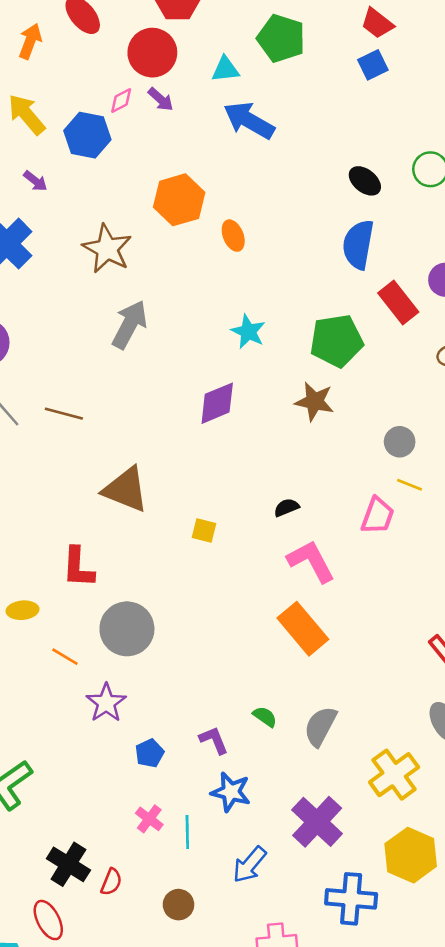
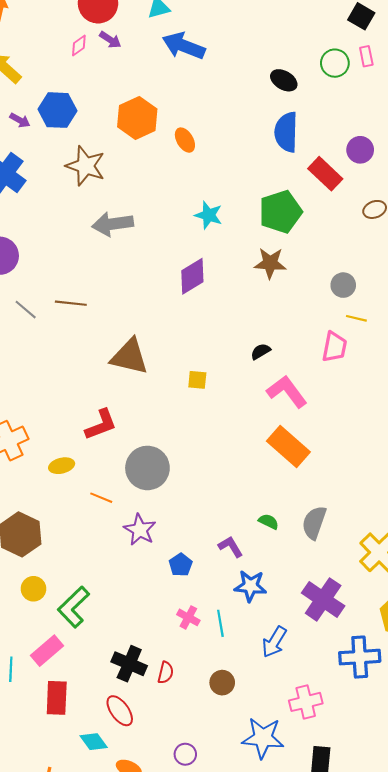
blue hexagon: (87, 135) -> (58, 110), moved
gray arrow: (129, 325) -> (113, 224), turned -117
red L-shape: (78, 567) -> (101, 425), turned -105

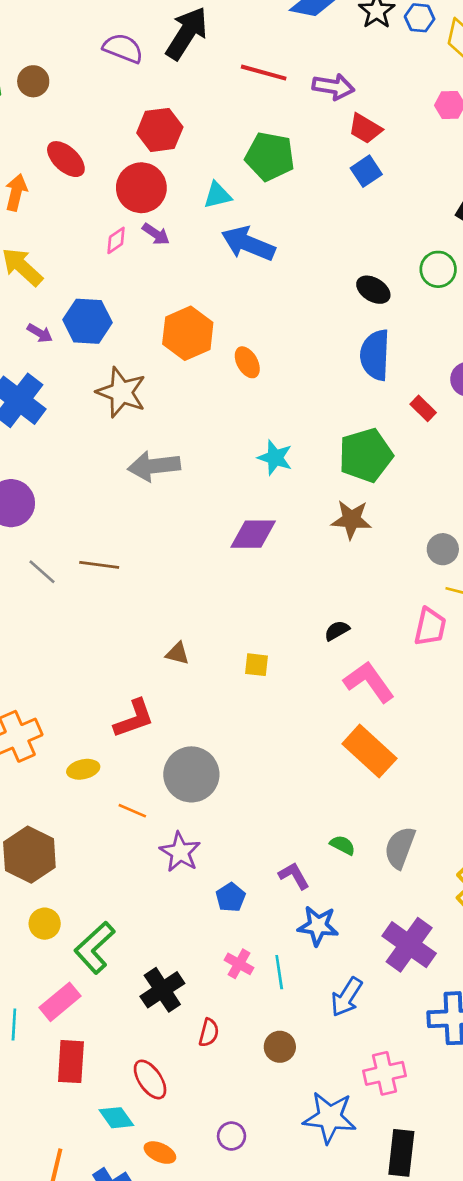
red rectangle: (325, 174) -> (423, 408), size x0.6
purple diamond: (192, 276) -> (253, 534), turned 30
brown triangle: (129, 357) -> (178, 653), moved, size x0.5
black cross: (129, 664) -> (162, 990), moved, turned 32

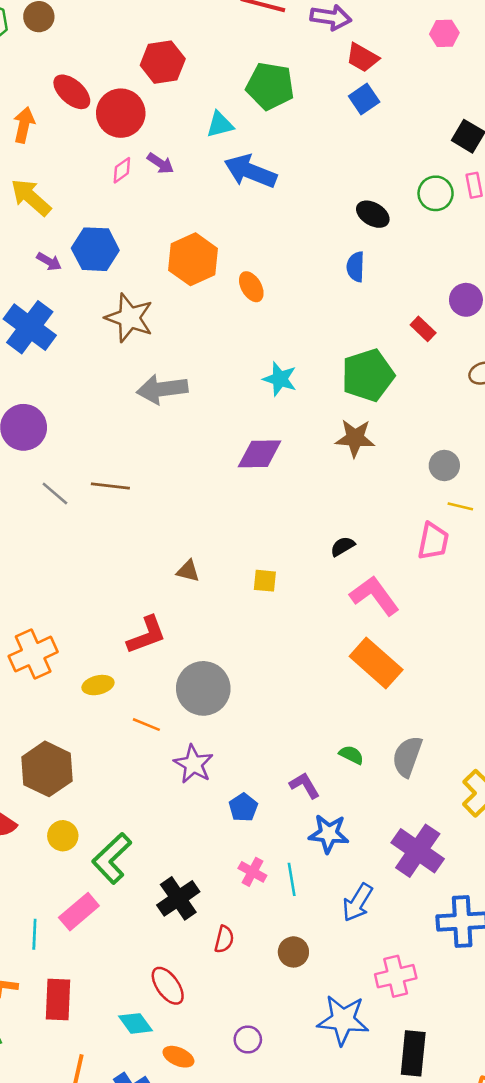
red circle: (141, 188) -> (121, 113), moved
blue semicircle: (375, 355) -> (356, 267), moved, size x0.6
red rectangle: (71, 1062) -> (58, 999), moved

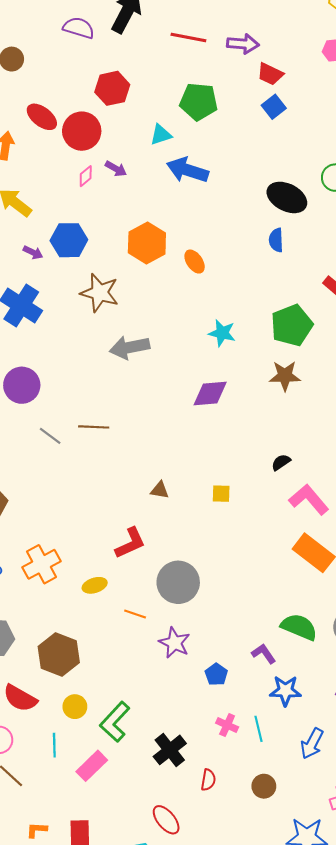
black ellipse: (373, 214) -> (287, 197), size x1.5
green semicircle: (351, 755) -> (299, 627), size x1.8
cyan line: (34, 934) -> (54, 745), moved

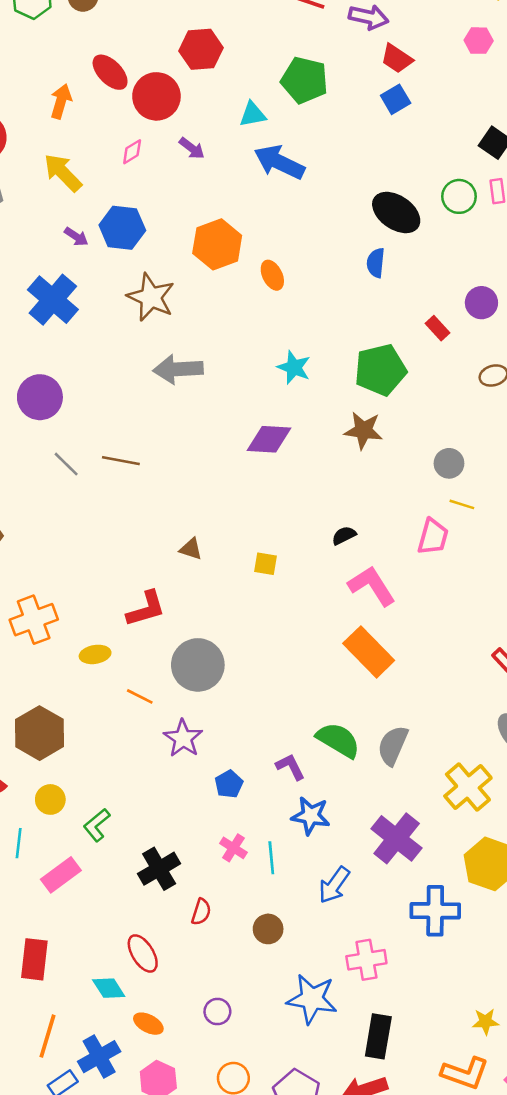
pink diamond: (86, 176) -> (132, 152), moved
green L-shape: (115, 722) -> (97, 825), size x0.7

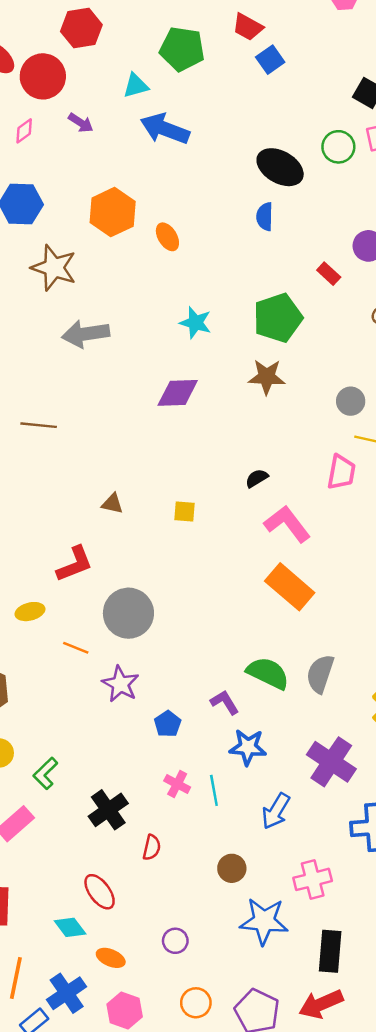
red trapezoid: (397, 59) -> (248, 27), moved
brown circle: (268, 929) -> (232, 868), moved

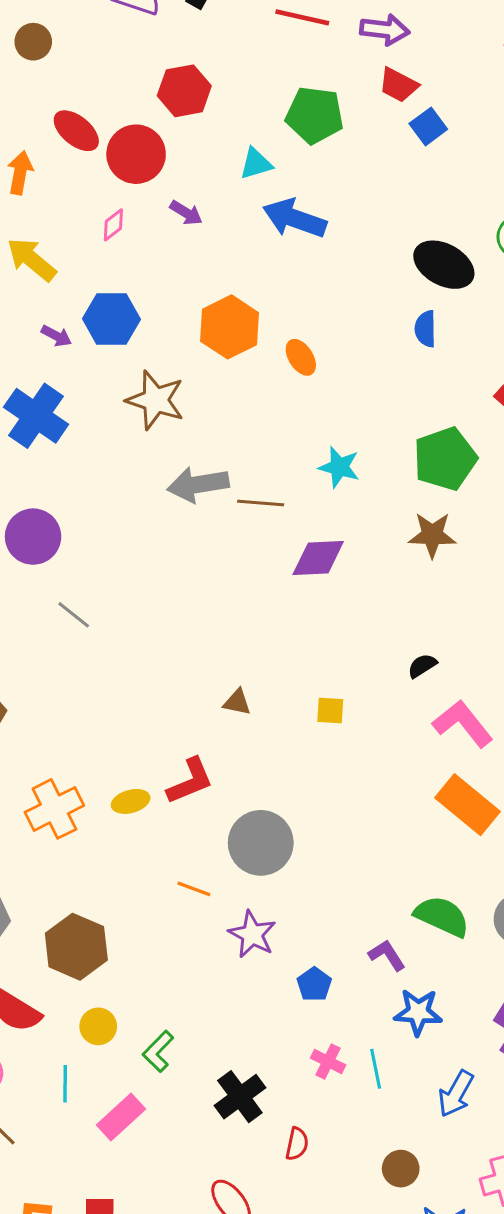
brown line: (39, 425) -> (261, 503), moved
yellow ellipse: (30, 612) -> (131, 801), moved

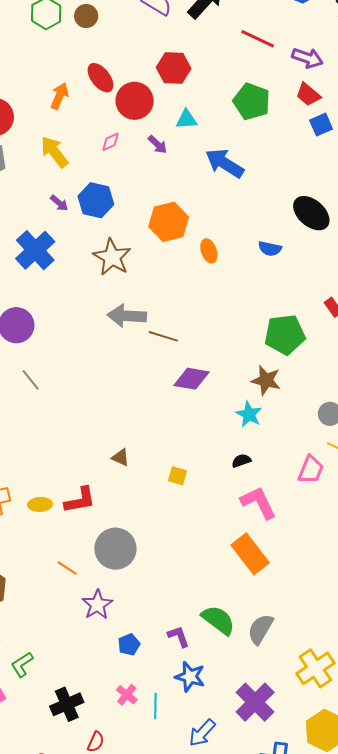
cyan triangle: (256, 164) -> (186, 119), moved
blue semicircle: (425, 329) -> (270, 249), moved, turned -90
cyan star: (339, 467) -> (249, 414), moved

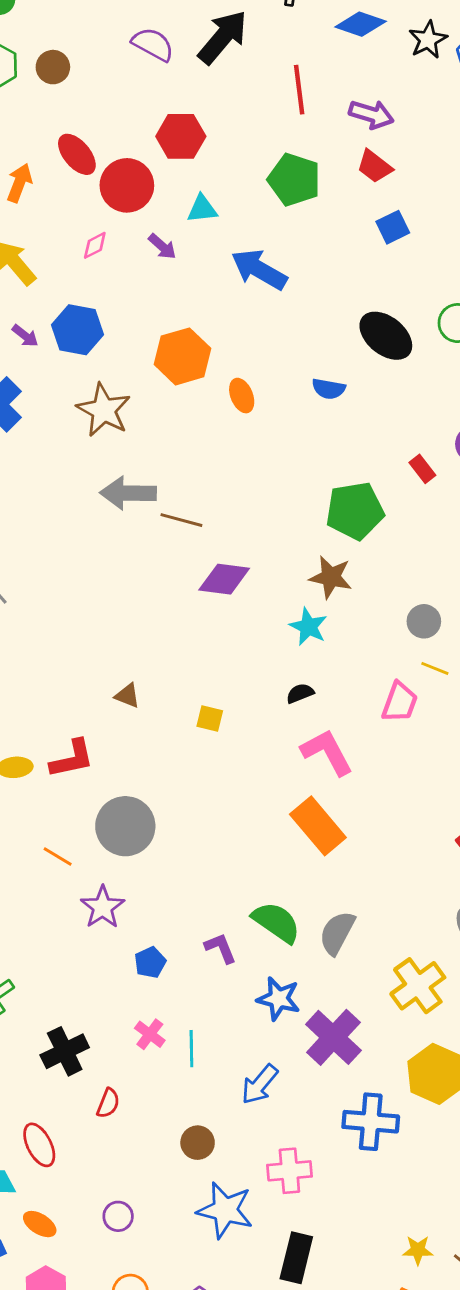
red line: (258, 39) -> (299, 90), turned 60
blue square: (321, 125) -> (393, 227), moved
blue star: (190, 677) -> (279, 999), moved

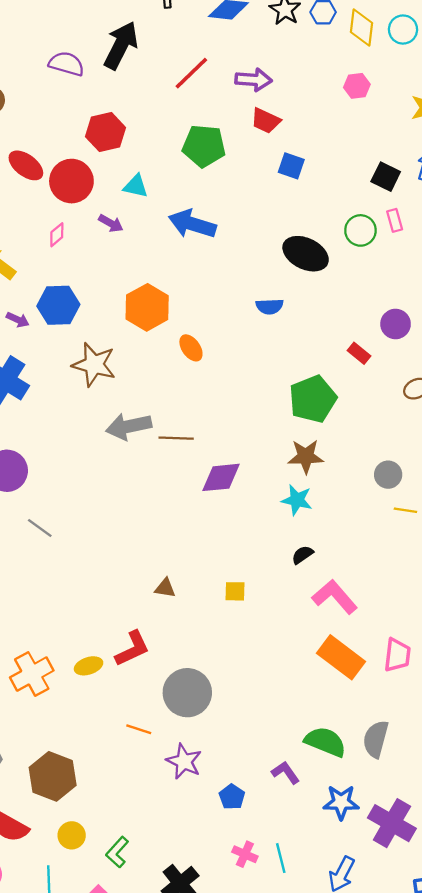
red line: (299, 90) -> (191, 73), turned 66
cyan triangle: (202, 209) -> (136, 186), turned 32
blue square: (393, 227) -> (291, 166), turned -32
orange ellipse: (242, 396) -> (191, 348), moved
pink trapezoid: (400, 702) -> (397, 655), moved

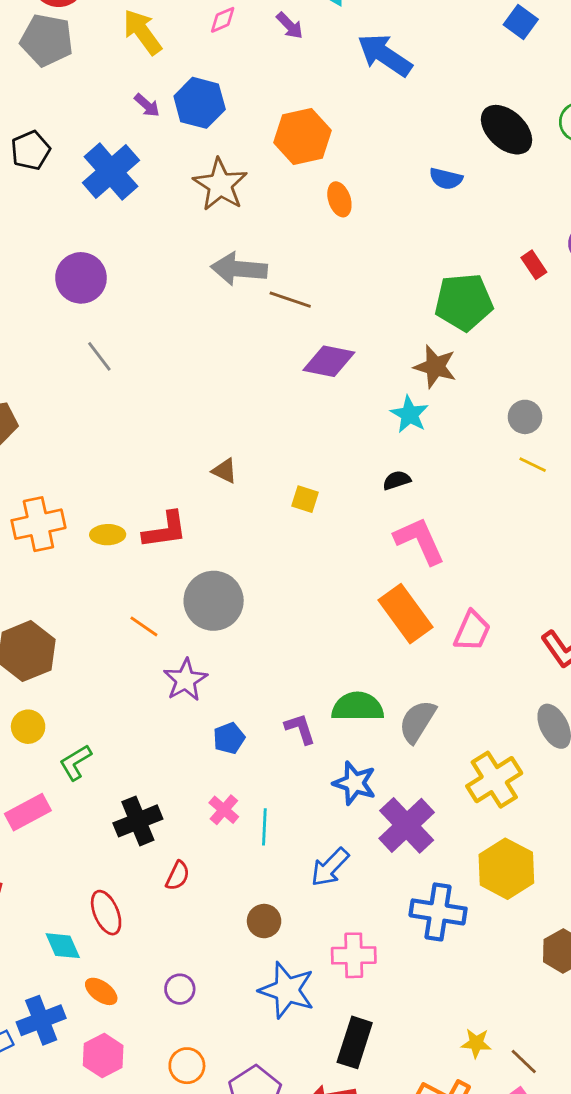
green semicircle: (325, 742) -> (358, 707), turned -39

